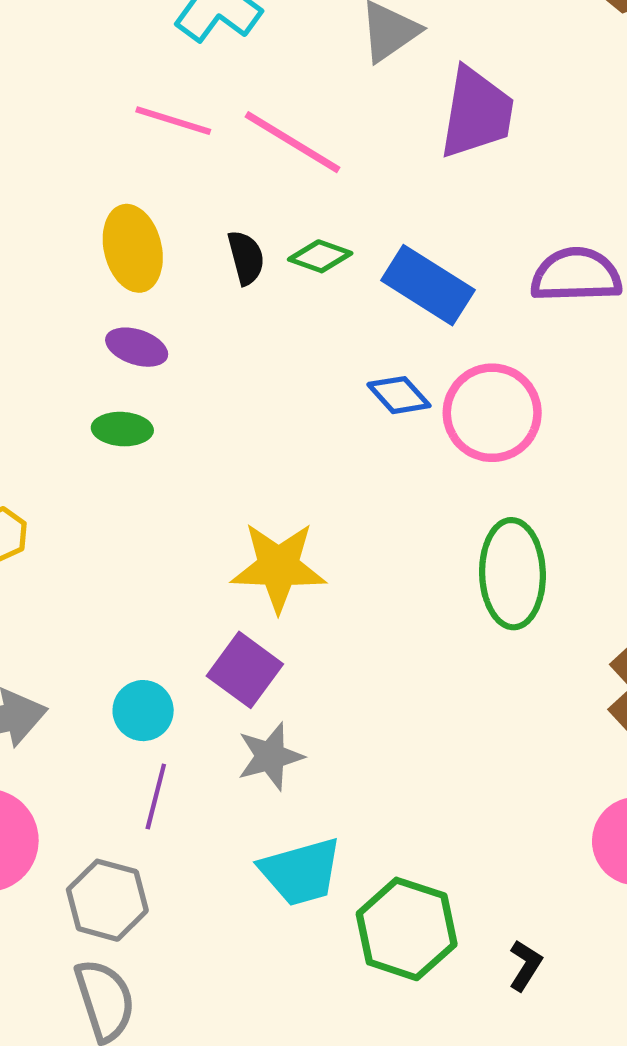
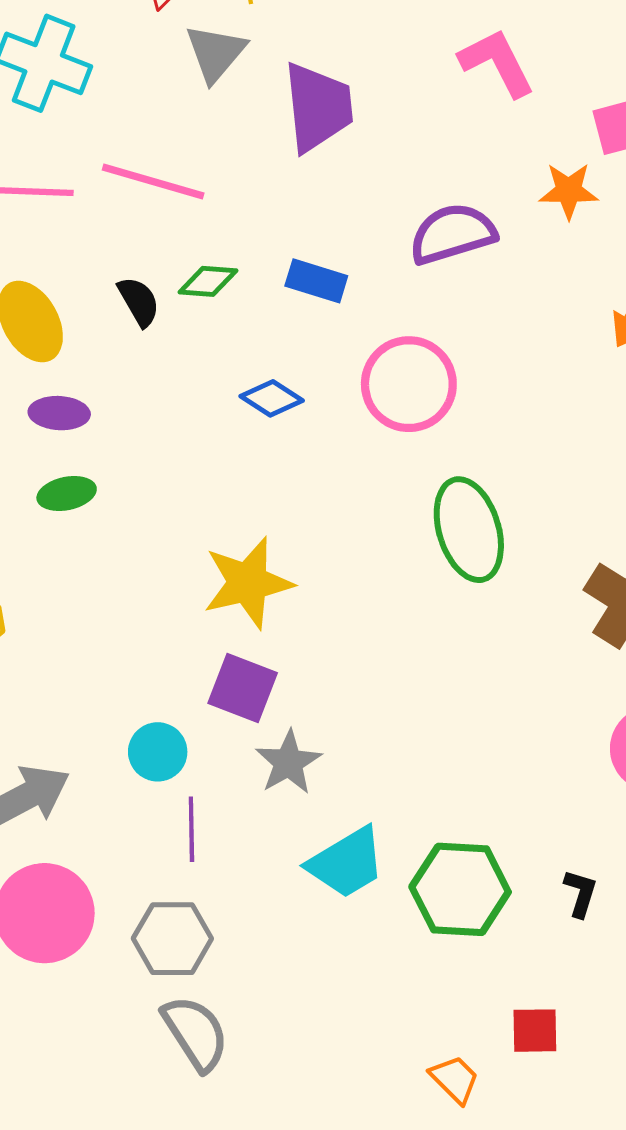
blue rectangle: (428, 285) -> (316, 281), size x0.7
blue diamond: (399, 395) -> (272, 398), moved

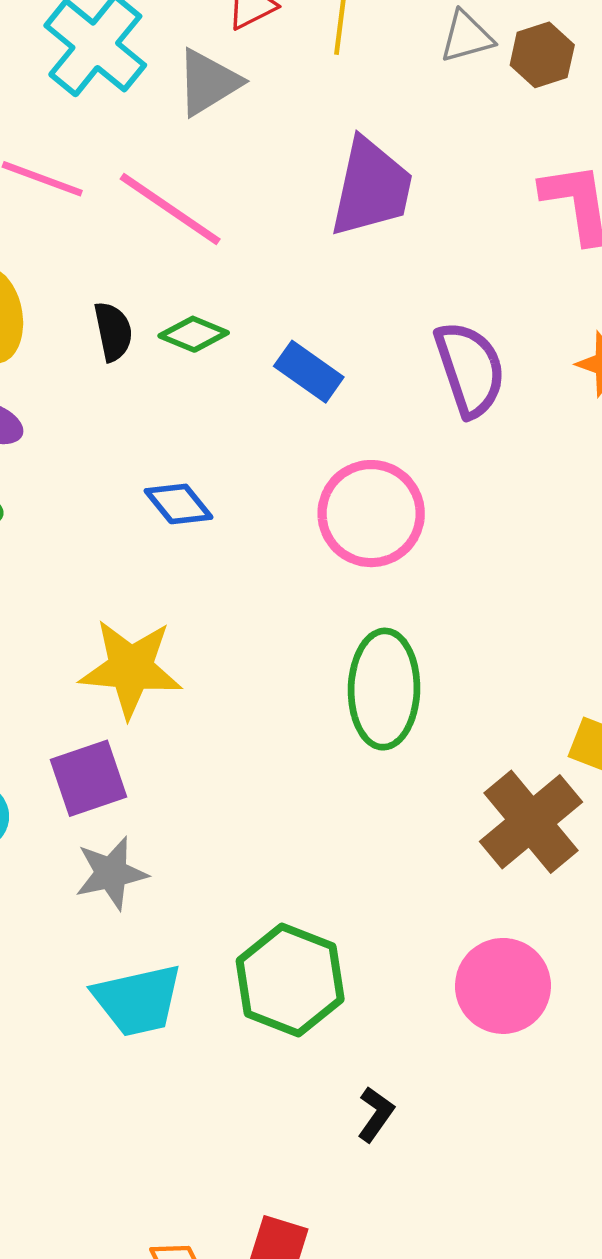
gray triangle: (216, 53) -> (208, 82), moved
purple semicircle: (452, 234) -> (470, 369), turned 70
blue diamond: (272, 398) -> (179, 504), moved
purple square: (243, 688) -> (89, 778), turned 32
green hexagon: (460, 889) -> (290, 980), moved

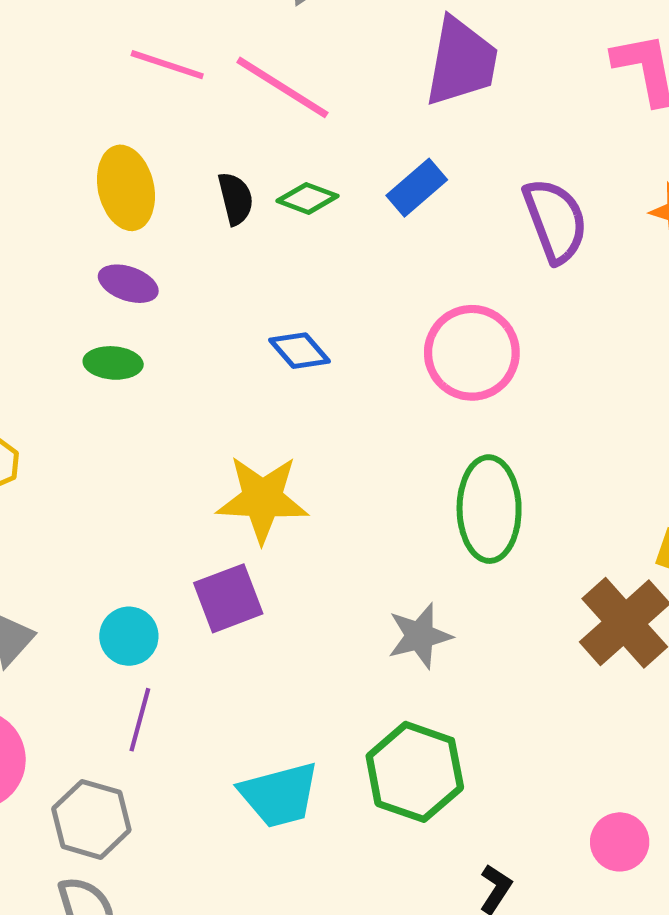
blue rectangle: (309, 372) -> (417, 188), moved, turned -74
gray star: (111, 873) -> (420, 636), moved
pink circle: (503, 986) -> (620, 842), moved, size x0.7

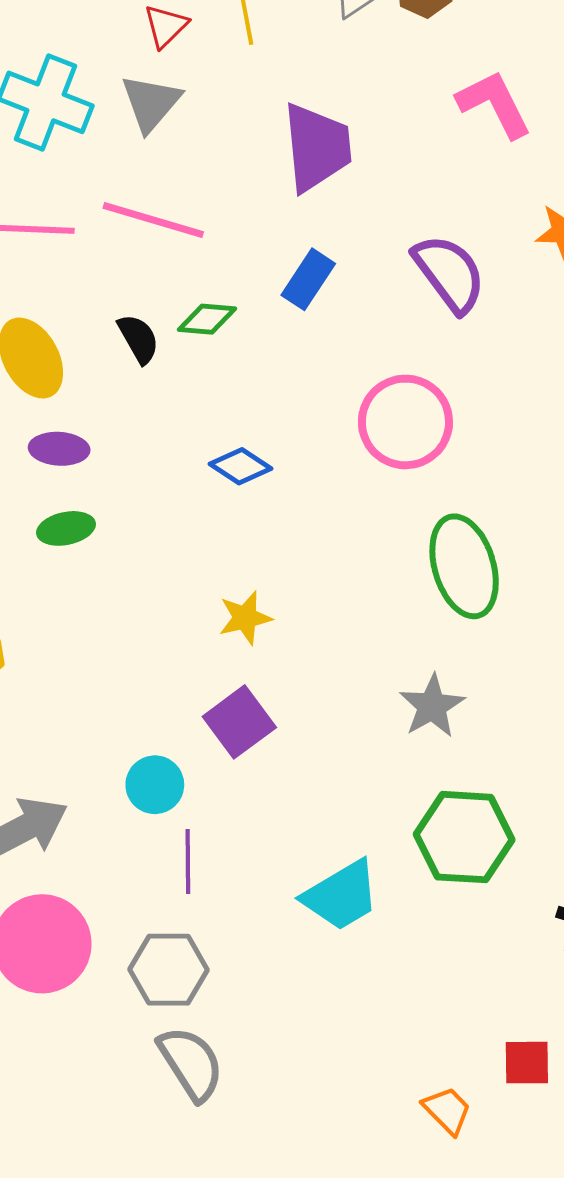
yellow star: (262, 499) -> (245, 618), size x0.6

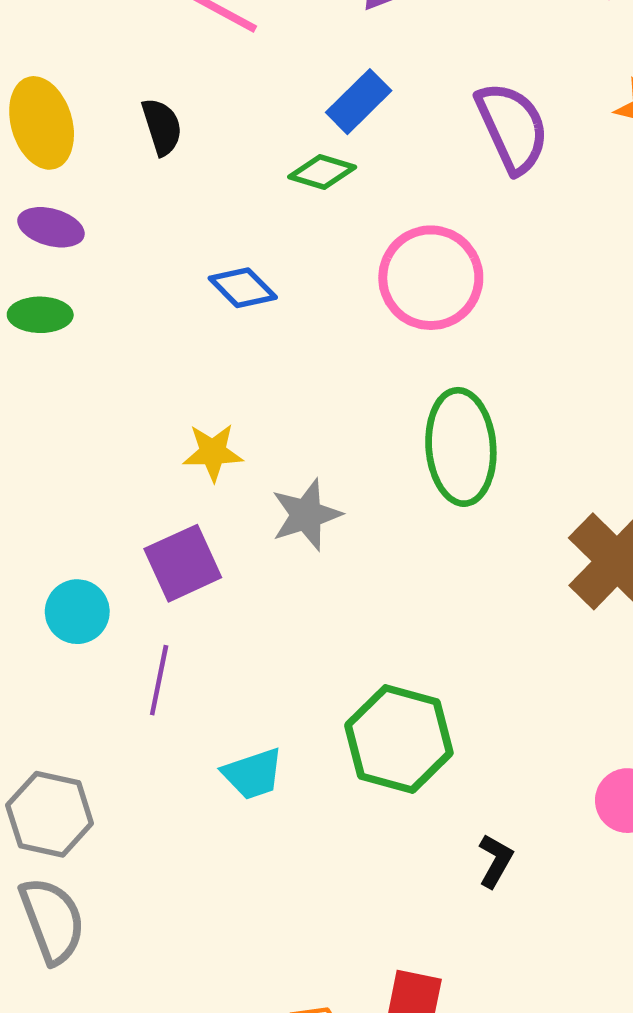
green diamond: (207, 319) -> (322, 172), moved
gray star: (432, 706) -> (306, 515), moved
purple line: (188, 861) -> (159, 680), moved
cyan trapezoid: (341, 896) -> (253, 774), size x0.7

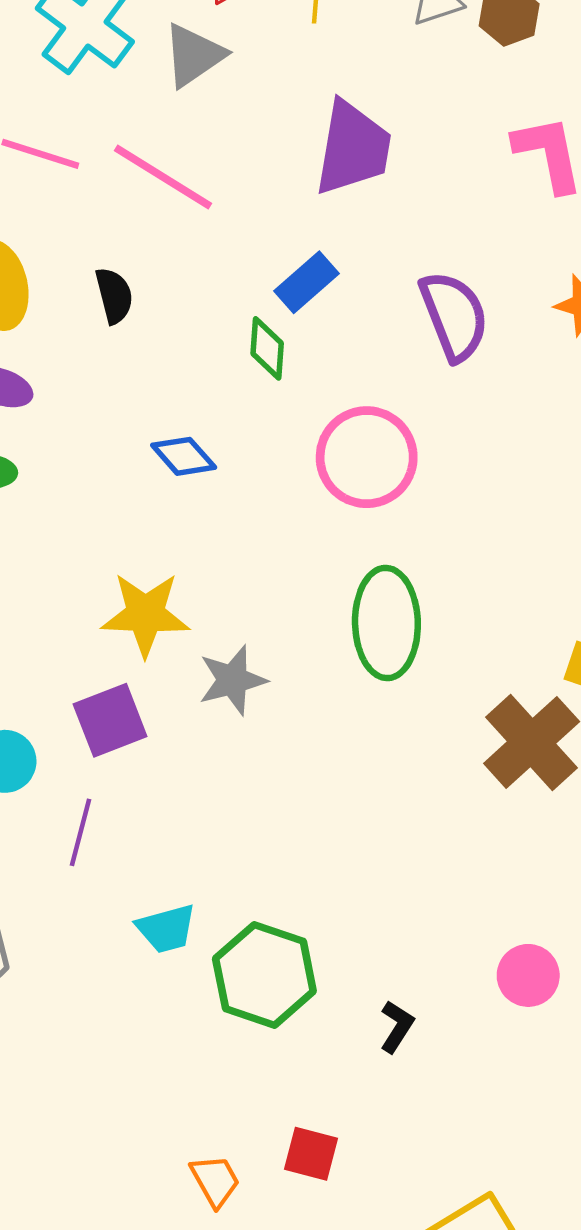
green diamond: (322, 172) -> (267, 348), turned 74
yellow star: (213, 452) -> (145, 614), size x1.5
green hexagon: (399, 739) -> (264, 975), moved

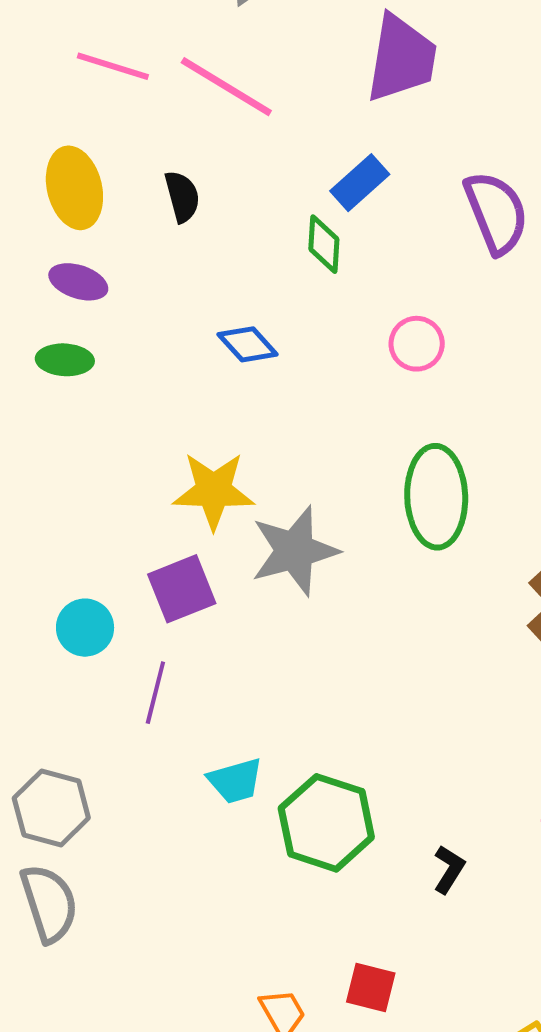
pink circle: (367, 457) -> (417, 344), size x0.6
gray star: (233, 680) -> (295, 551), size x1.4

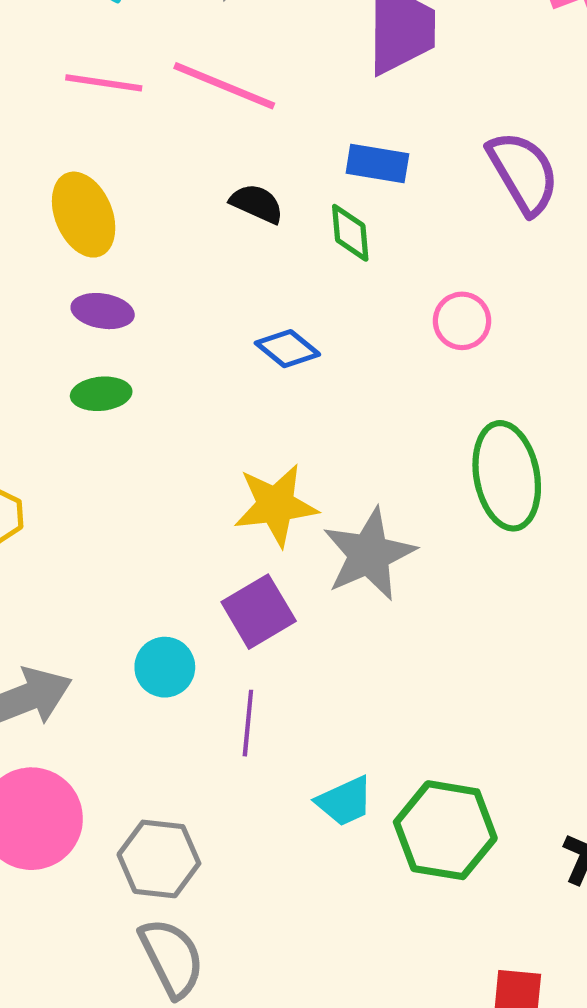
blue rectangle: (360, 183) -> (377, 164), turned 60
black semicircle: (182, 197) -> (257, 204), moved, turned -42

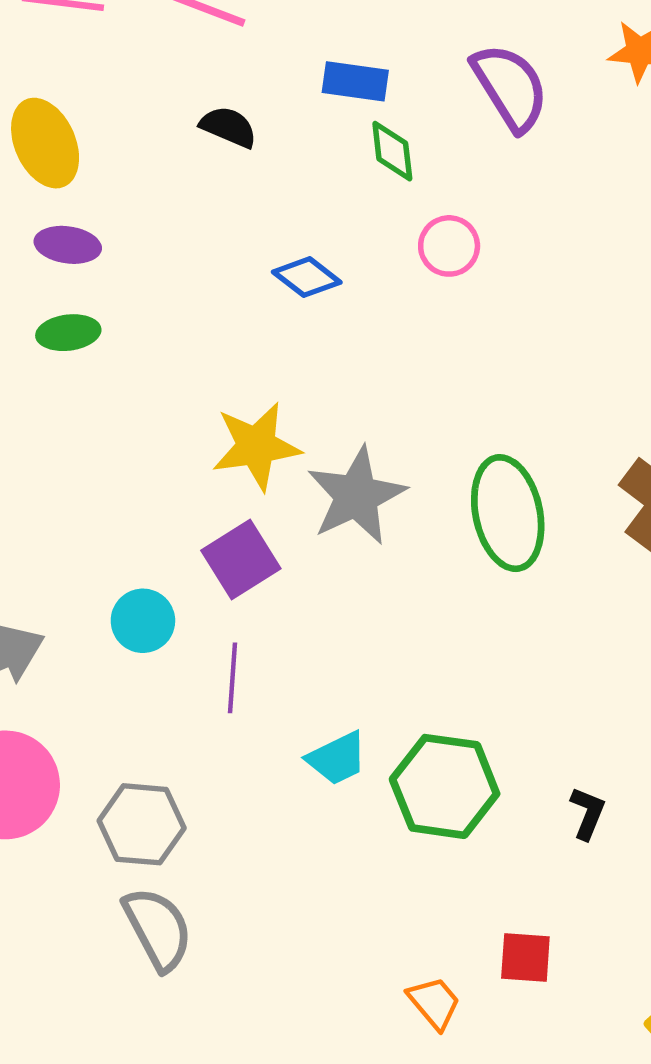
green diamond: (350, 233) -> (392, 151), moved
blue diamond: (287, 349) -> (307, 277), moved
green ellipse: (507, 476) -> (508, 513), moved

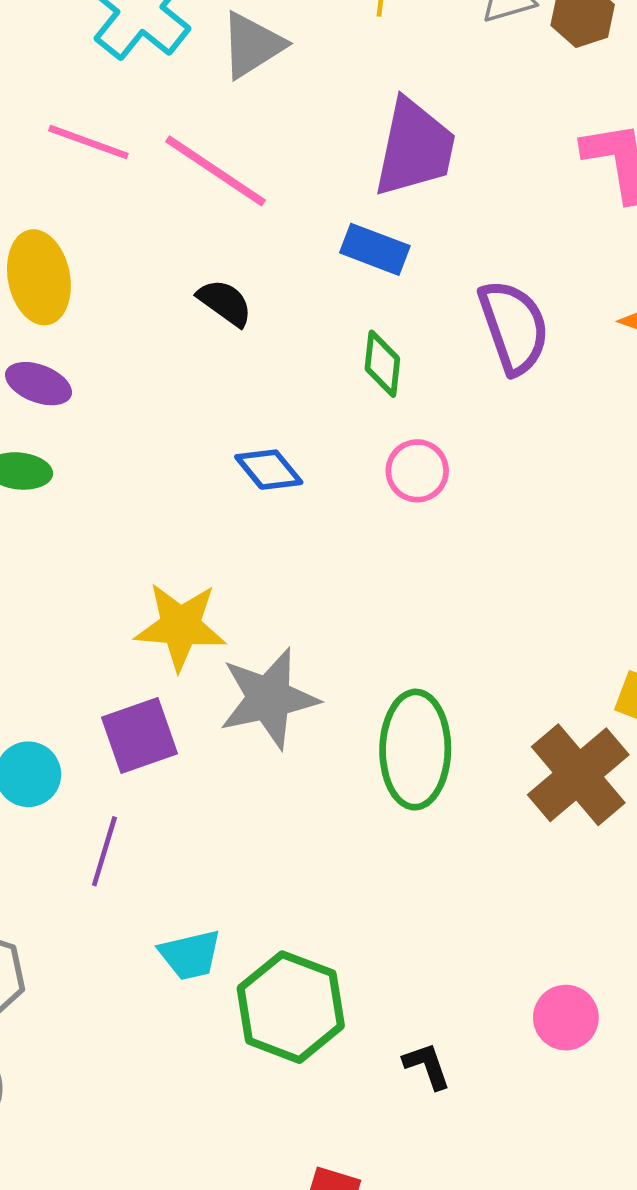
blue rectangle: (355, 81) -> (375, 249), moved
black L-shape: (588, 813) -> (427, 1066), turned -54

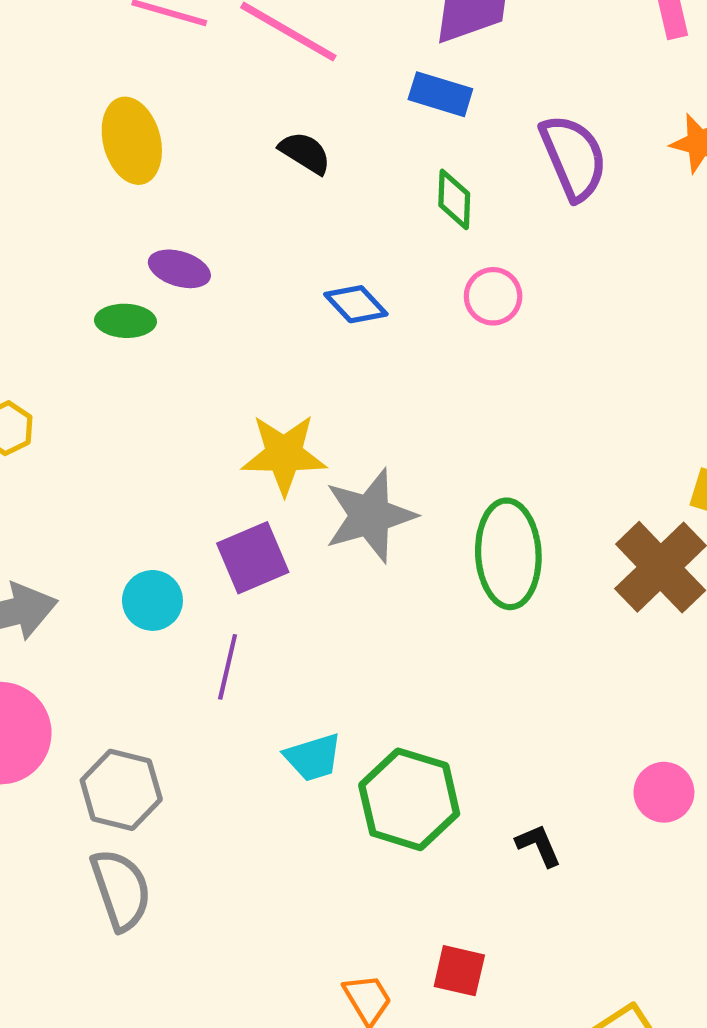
purple ellipse: (38, 384) -> (179, 269), moved

